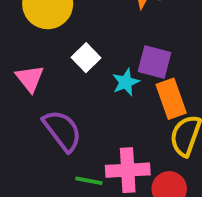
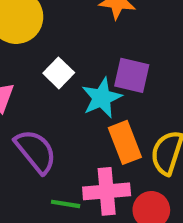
cyan star: (126, 82) -> (102, 98), size x1.4
orange rectangle: (171, 99) -> (125, 142), moved

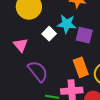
cyan star: (102, 98) -> (67, 24), moved, turned 30

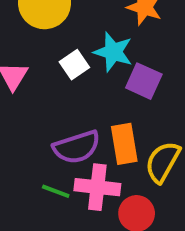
purple semicircle: (38, 71) -> (77, 147), moved, turned 100

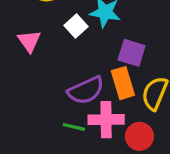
purple square: (144, 81) -> (132, 53), moved

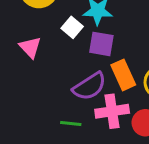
purple square: (132, 53) -> (101, 44), moved
green line: (74, 127) -> (71, 123), moved

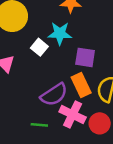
purple square: (101, 44) -> (85, 57), moved
pink cross: (112, 111) -> (73, 114), turned 35

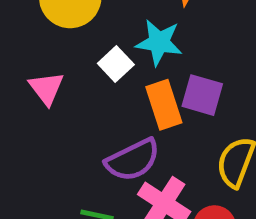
orange rectangle: (81, 85) -> (164, 105), moved

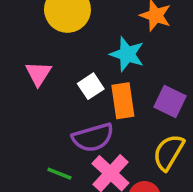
white square: (116, 64) -> (91, 86), moved
purple square: (202, 95) -> (170, 102), moved

